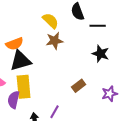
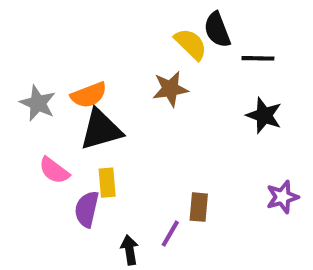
yellow semicircle: (51, 21) -> (191, 44), moved
brown rectangle: (79, 86) -> (199, 207), moved, turned -48
yellow rectangle: (24, 87) -> (107, 183), size x0.6

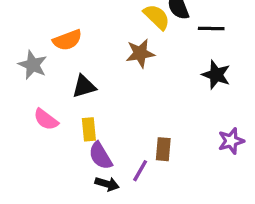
orange semicircle: (89, 95) -> (67, 40), moved
black triangle: (101, 130) -> (84, 86), size x0.7
purple semicircle: (87, 209) -> (100, 156), moved, turned -44
black arrow: (130, 250) -> (107, 184), turned 115

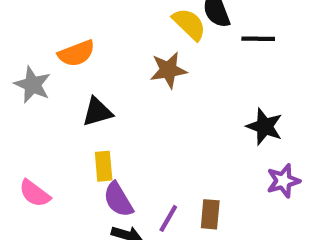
black star: (216, 75) -> (264, 126), moved
pink semicircle: (46, 119) -> (35, 193), moved
brown rectangle: (163, 149) -> (210, 214), moved

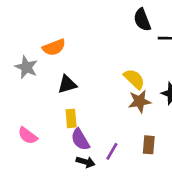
yellow semicircle: (189, 24) -> (134, 79), moved
brown star: (168, 70) -> (140, 101), moved
brown rectangle: (210, 214) -> (149, 145), moved

